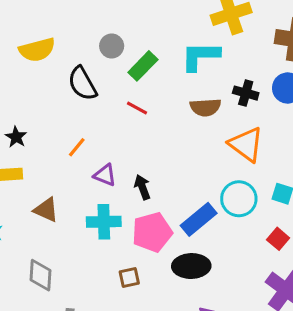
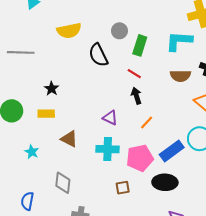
green rectangle: (143, 66) -> (140, 45), turned -30
orange line: (77, 147) -> (147, 123), moved
black arrow: (142, 187) -> (136, 96), moved

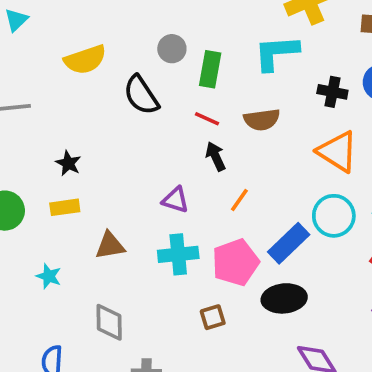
brown semicircle: (180, 76) -> (262, 120), moved
brown triangle: (69, 139) -> (110, 246), turned -30

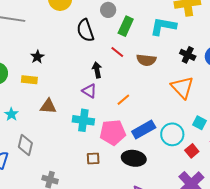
black arrow: (216, 156) -> (97, 70), moved
cyan circle: (334, 216) -> (172, 134), moved
gray diamond: (109, 322) -> (25, 145), moved

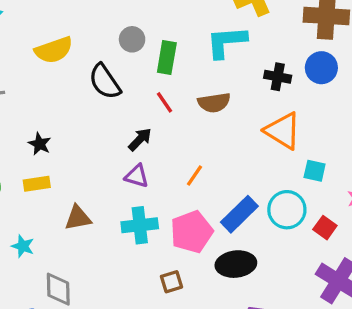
red line: (117, 52) -> (164, 102), turned 32
black arrow: (97, 70) -> (140, 139), turned 70
cyan square: (200, 123) -> (315, 171), moved

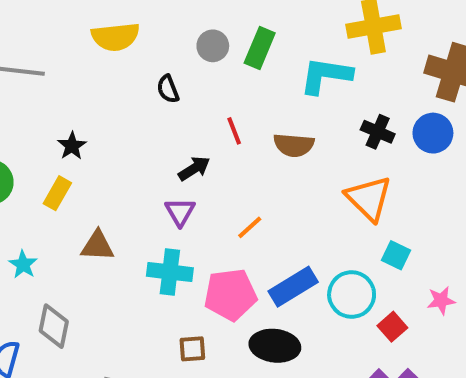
green rectangle: (167, 58) -> (260, 48), moved
black semicircle: (105, 82) -> (168, 89), size x0.6
purple triangle: (137, 176) -> (180, 212), turned 30
yellow rectangle: (37, 184) -> (57, 193), turned -65

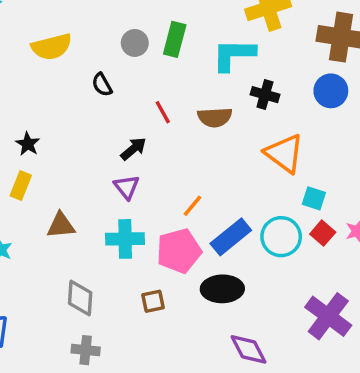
black cross: (378, 132) -> (265, 95), moved
orange line: (250, 227) -> (193, 206), moved
gray diamond: (54, 326) -> (80, 298), moved
red square: (392, 327) -> (323, 233), moved

